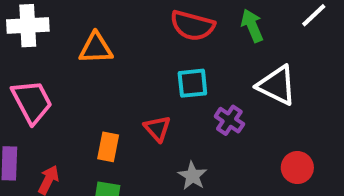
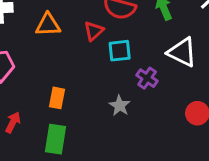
red triangle: (157, 128) -> (94, 31), moved, turned 30
gray star: (192, 176) -> (120, 106), moved

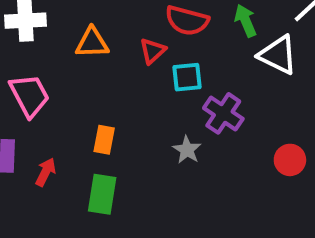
white triangle: (182, 52) -> (278, 55), moved
purple cross: (147, 78) -> (223, 113), size x1.4

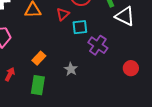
orange rectangle: (104, 140) -> (39, 58), turned 32
gray star: (187, 150) -> (71, 69), moved

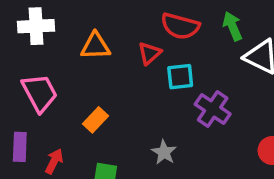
orange rectangle: (39, 58) -> (95, 120), moved

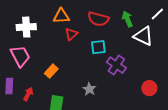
white cross: (36, 26) -> (26, 27), moved
orange triangle: (95, 46) -> (61, 16), moved
red triangle: (150, 53) -> (71, 34), moved

